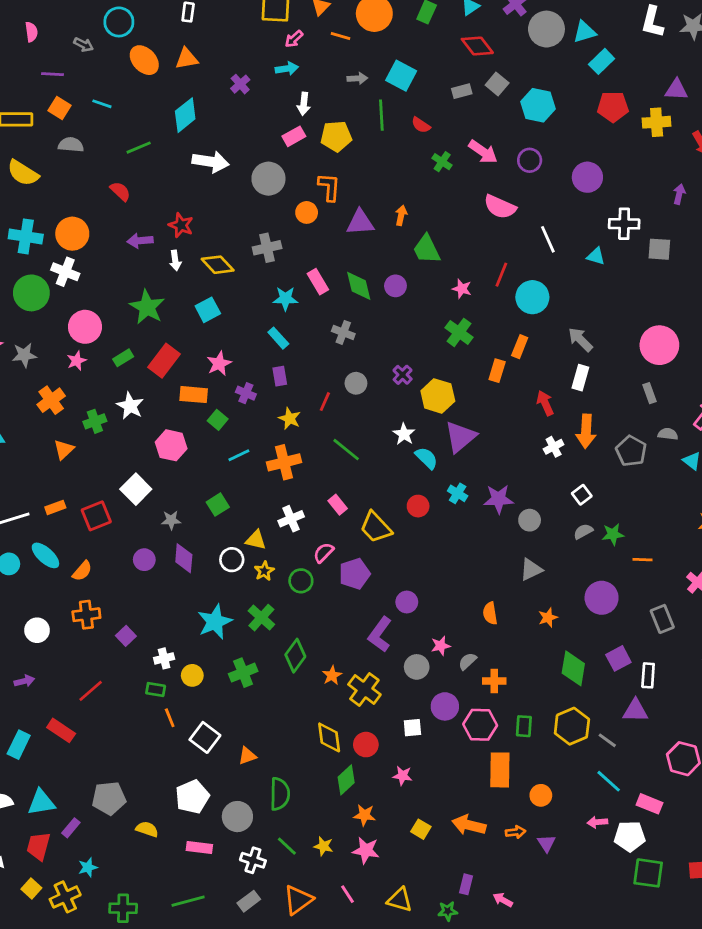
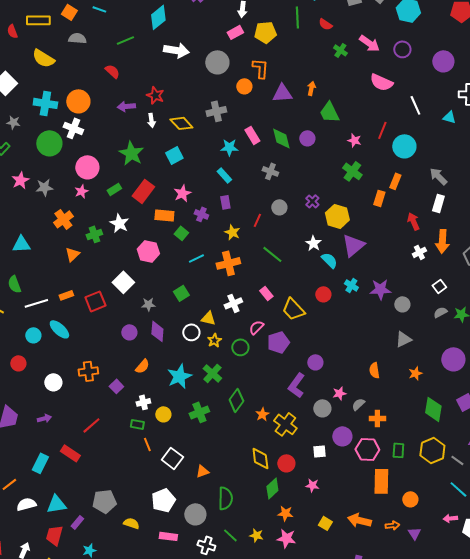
orange semicircle: (82, 571) -> (142, 366), moved

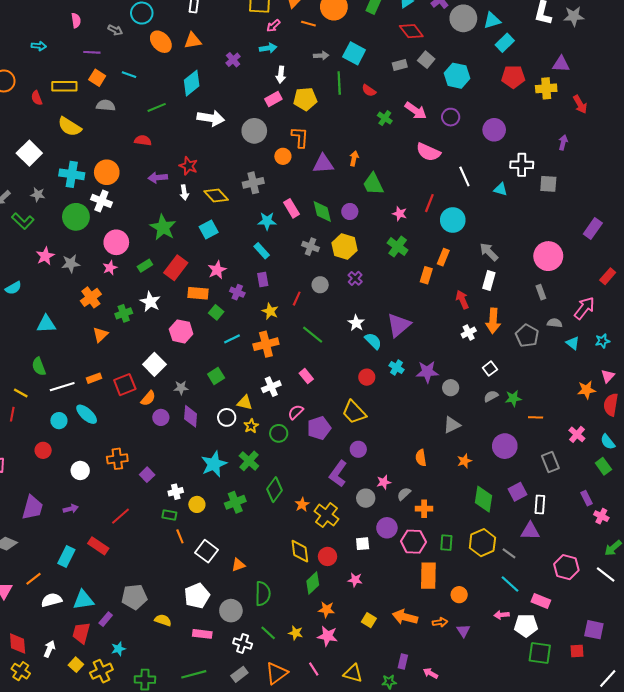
red semicircle: (112, 71) -> (143, 140), turned -35
yellow hexagon: (337, 216) -> (344, 247), moved
yellow trapezoid: (293, 309) -> (354, 412), moved
orange semicircle: (142, 366) -> (148, 398), moved

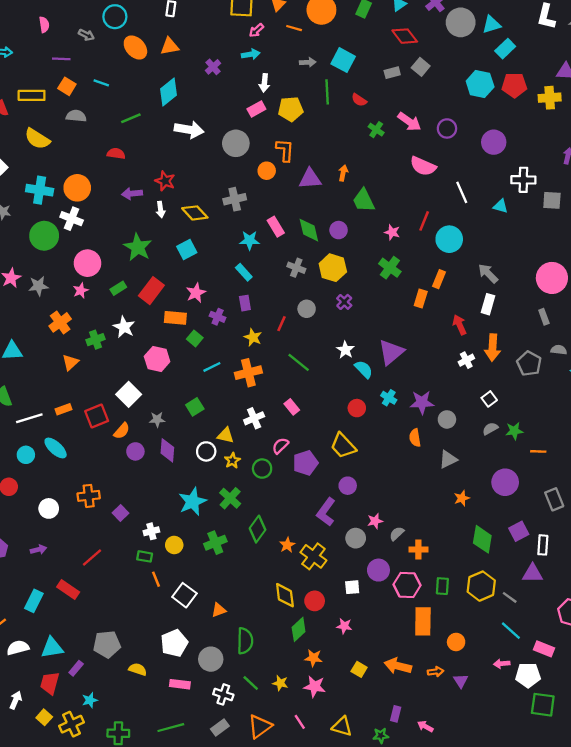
cyan hexagon: (457, 76) -> (480, 84), moved
orange semicircle: (421, 458) -> (415, 438), moved

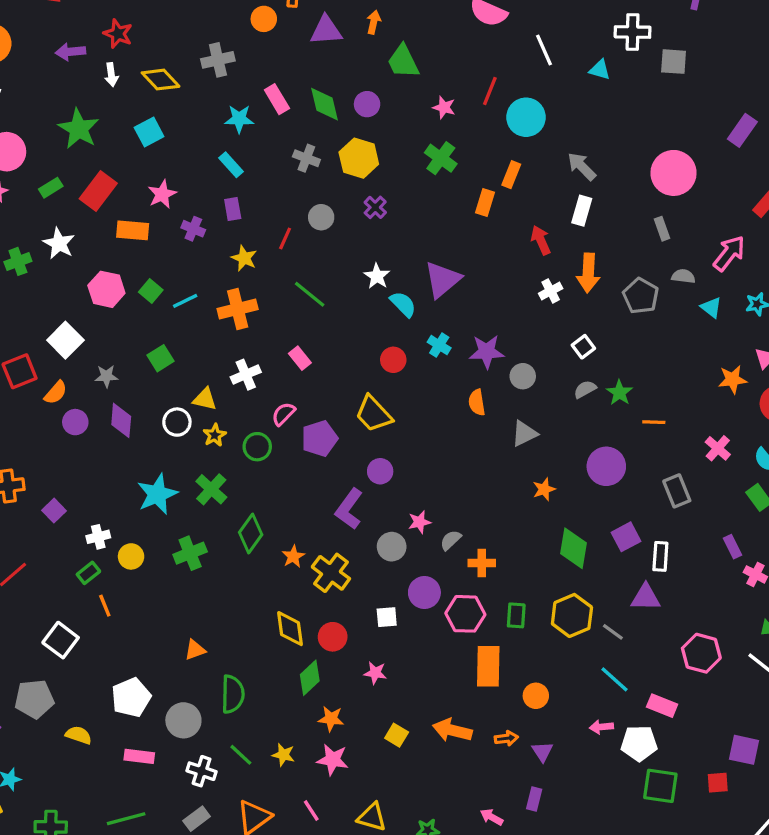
green square: (195, 338) -> (151, 291), moved
green star: (514, 431) -> (619, 393), turned -30
green rectangle: (145, 556) -> (88, 573), turned -49
white square: (184, 595) -> (61, 640), moved
purple rectangle: (396, 714) -> (534, 799), moved

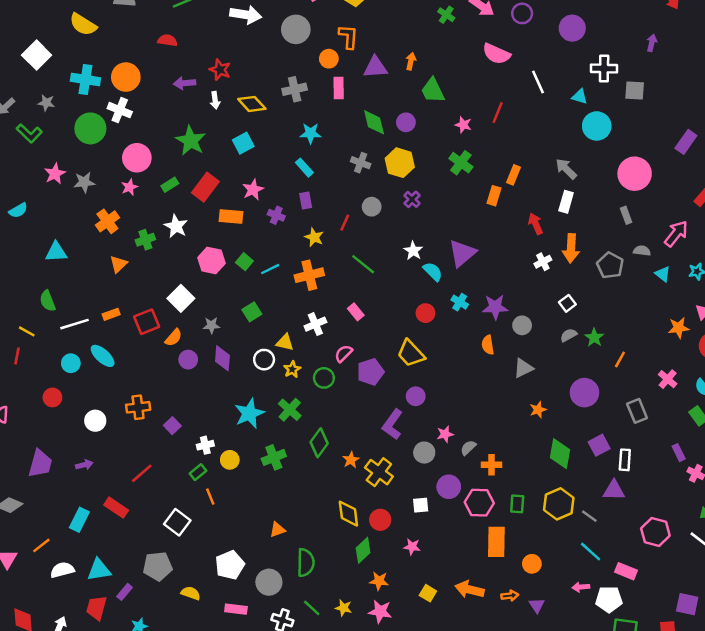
pink rectangle: (277, 99) -> (339, 88), moved, turned 30
cyan circle: (526, 117) -> (597, 126), moved
orange line: (654, 422) -> (620, 360), turned -63

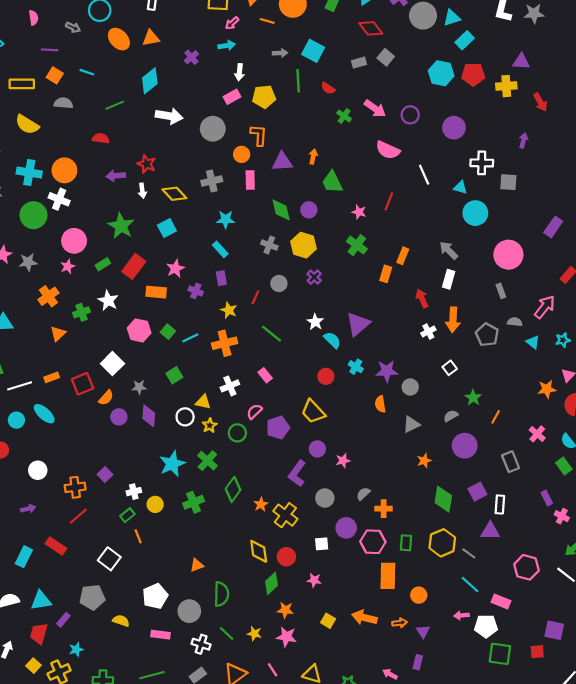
gray semicircle: (569, 335) -> (451, 416), moved
orange cross: (138, 407) -> (75, 487), moved
pink star: (445, 434) -> (343, 461), moved

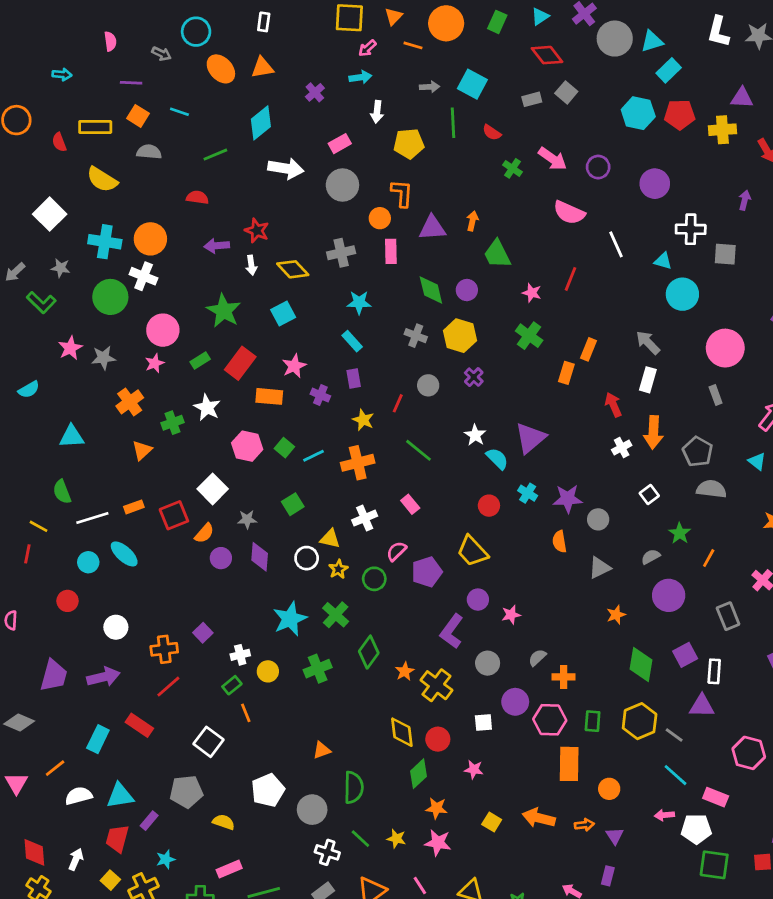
pink rectangle: (232, 97) -> (340, 144), moved
gray semicircle: (515, 322) -> (711, 489), moved, size x1.5
purple arrow: (28, 509) -> (103, 677), size x1.6
pink rectangle: (160, 635) -> (229, 869), moved, turned -30

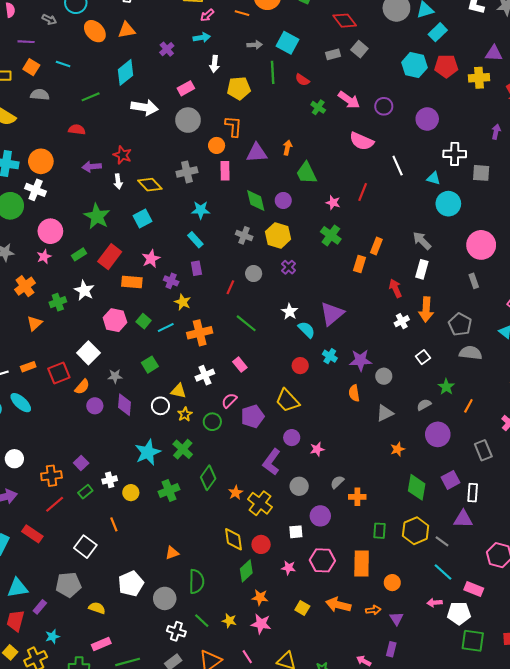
yellow star: (363, 420) -> (183, 302), moved
green rectangle: (232, 685) -> (85, 492), moved
pink hexagon: (550, 720) -> (322, 560), moved

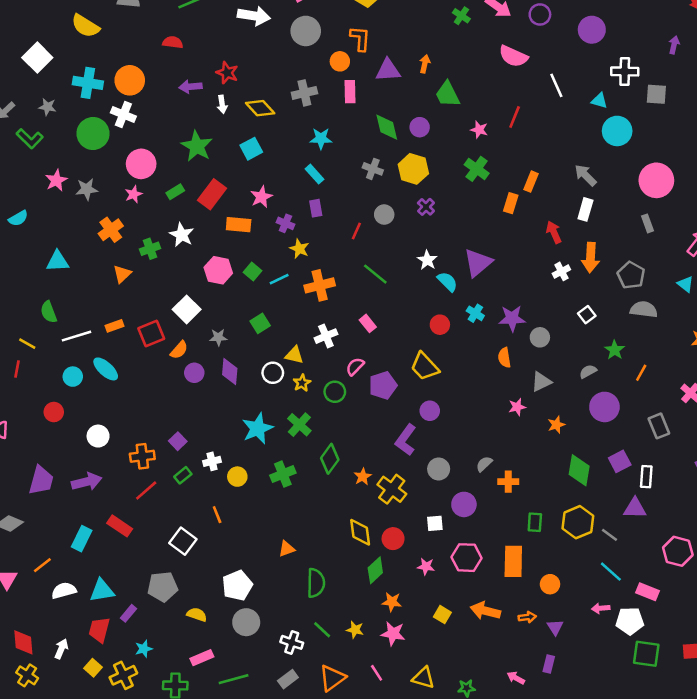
pink star: (317, 449) -> (517, 407), moved
gray circle: (165, 598) -> (246, 622), moved

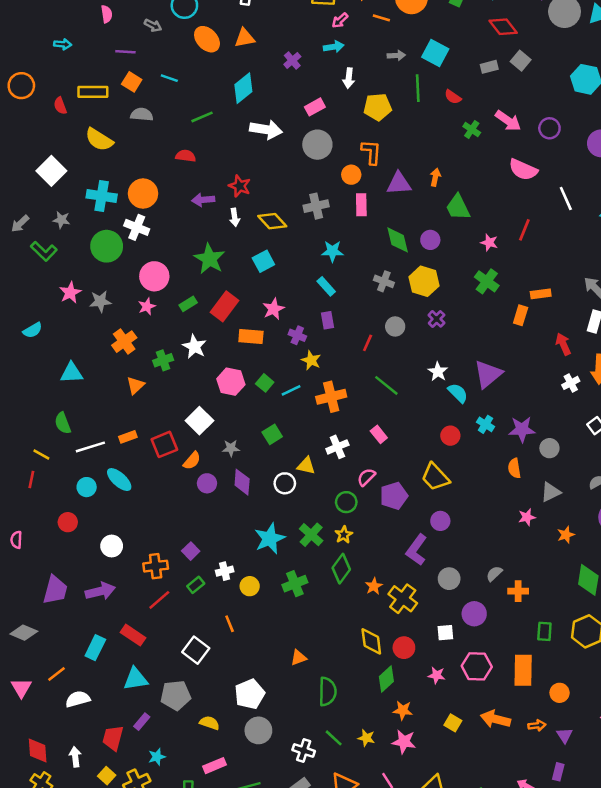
orange rectangle: (531, 182) -> (541, 294), turned 60
yellow star: (302, 383) -> (344, 535), moved
cyan triangle: (102, 591) -> (135, 679), moved
white arrow: (61, 649) -> (75, 757), turned -30

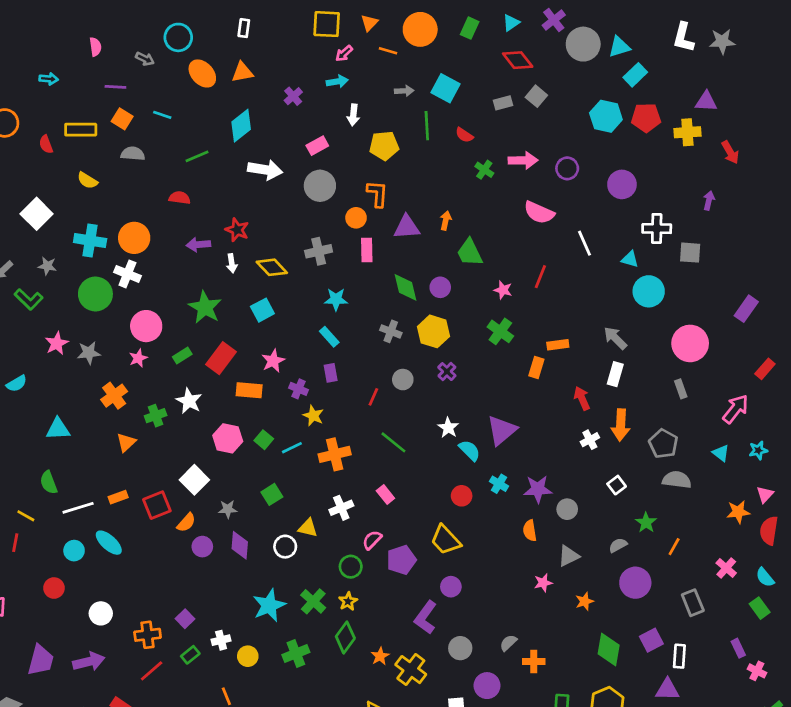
pink arrow: (508, 121) -> (523, 160), turned -36
yellow semicircle: (99, 140) -> (87, 180), size x0.7

